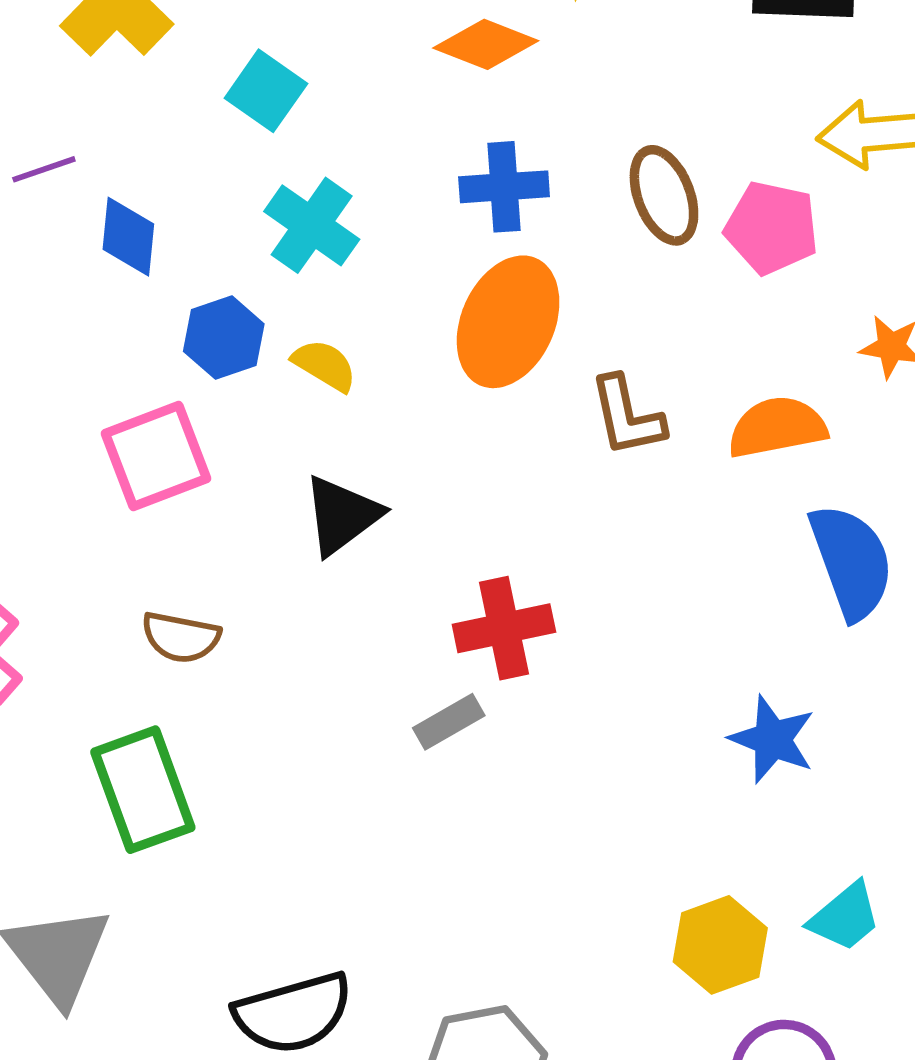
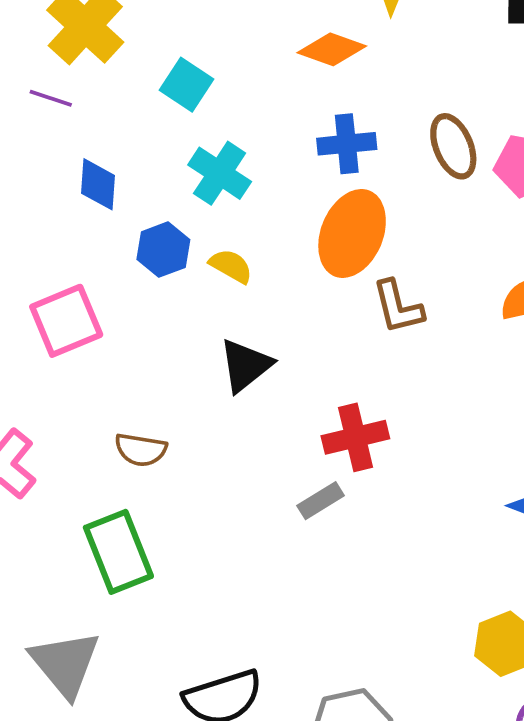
purple line: (44, 169) -> (51, 98), moved, turned 39
brown L-shape: (627, 416) -> (398, 307), moved
pink square: (156, 456) -> (66, 321), moved

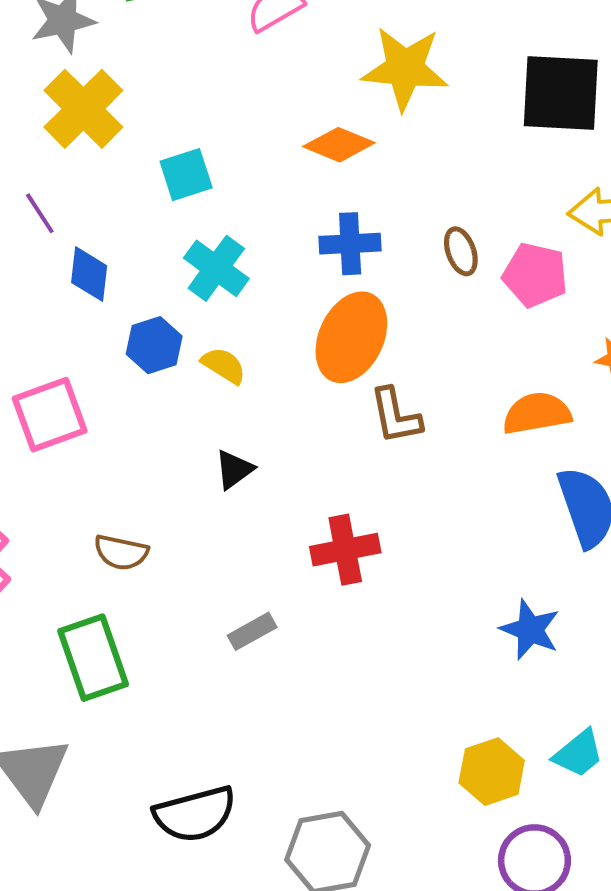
cyan square: (186, 85) -> (186, 175), turned 36
purple line: (51, 98) -> (40, 213), moved, turned 36
brown ellipse: (453, 146) -> (461, 251), size x0.7
black triangle: (245, 365) -> (234, 470), size x0.7
gray rectangle: (321, 501) -> (252, 631), moved

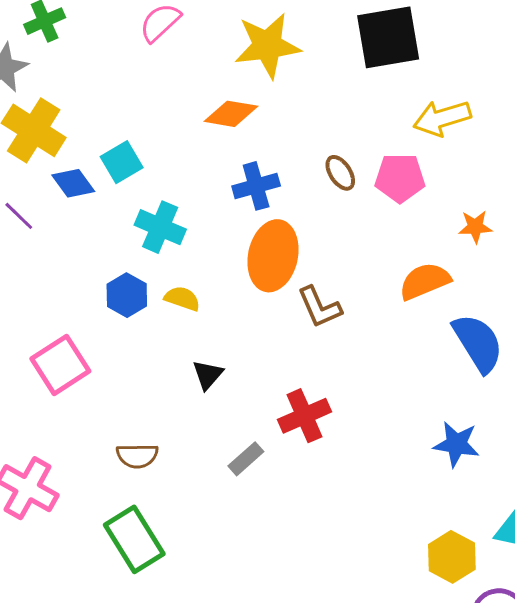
blue diamond: (89, 274) -> (73, 183), moved, turned -30
gray rectangle: (252, 631) -> (246, 459), moved

